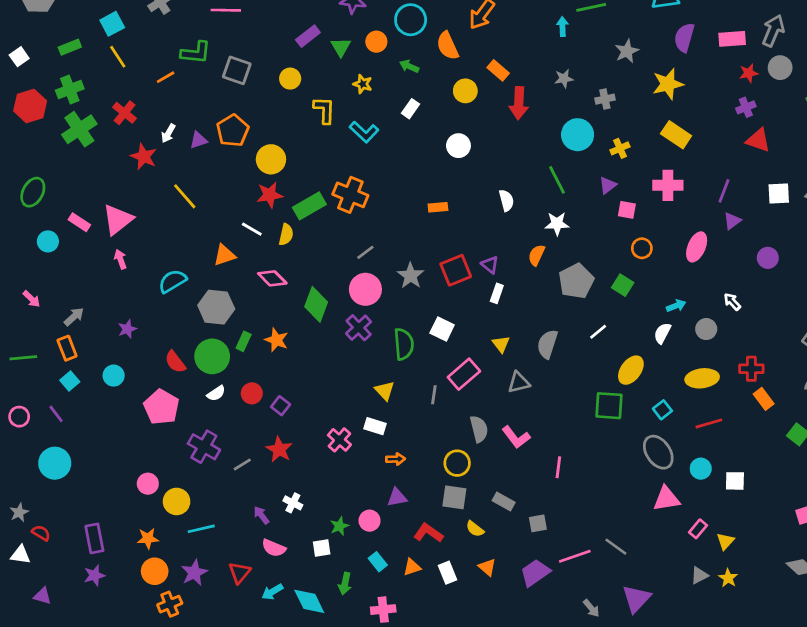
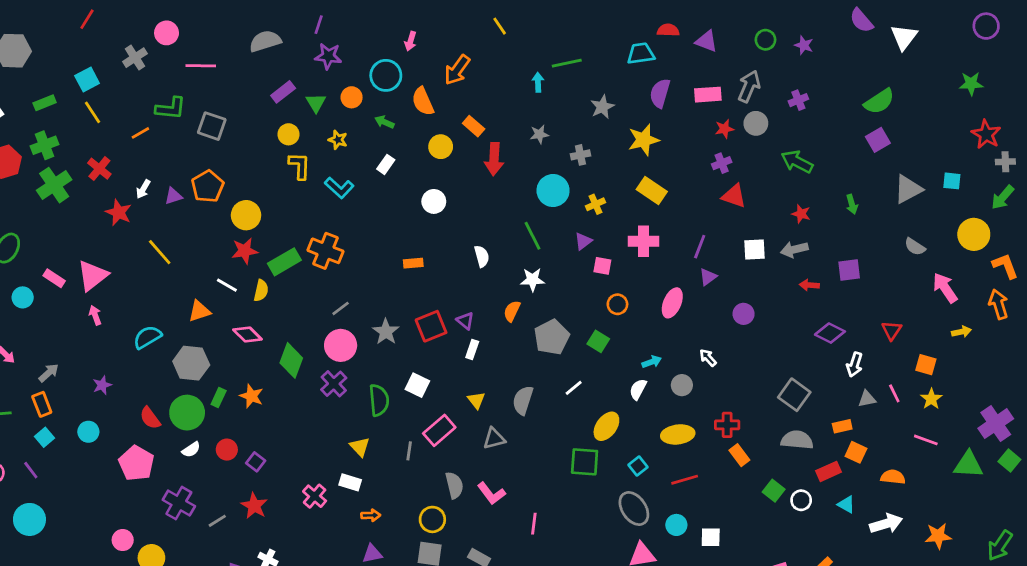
yellow circle: (290, 79) -> (289, 134), moved

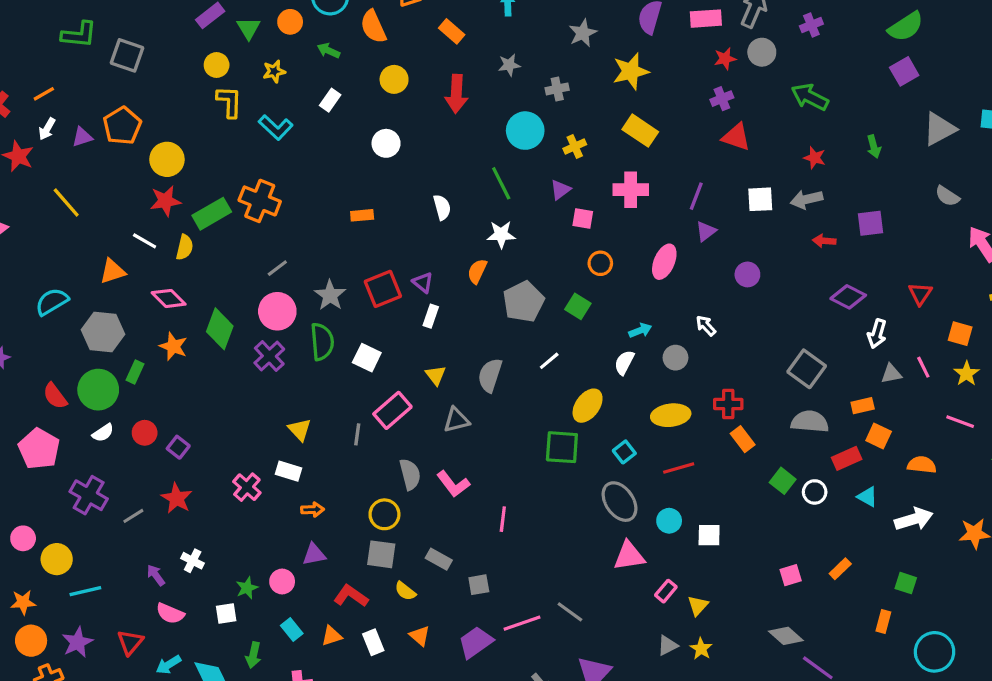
orange rectangle: (474, 126) -> (452, 31), moved
orange line: (140, 133) -> (44, 94), moved
yellow star: (338, 140) -> (274, 71), turned -30
orange star: (251, 396) -> (173, 346), moved
green semicircle: (379, 400) -> (322, 342), moved

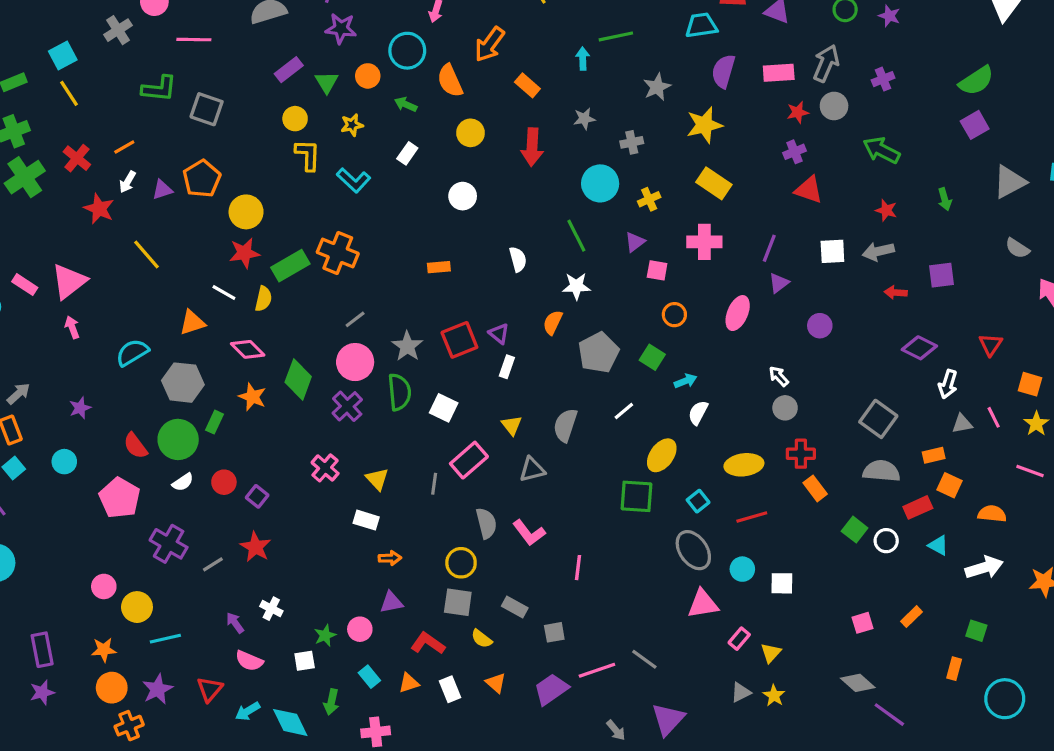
cyan arrow: (640, 330) -> (685, 381), moved
gray circle: (675, 358) -> (785, 408), moved
pink cross: (247, 487) -> (325, 468), moved

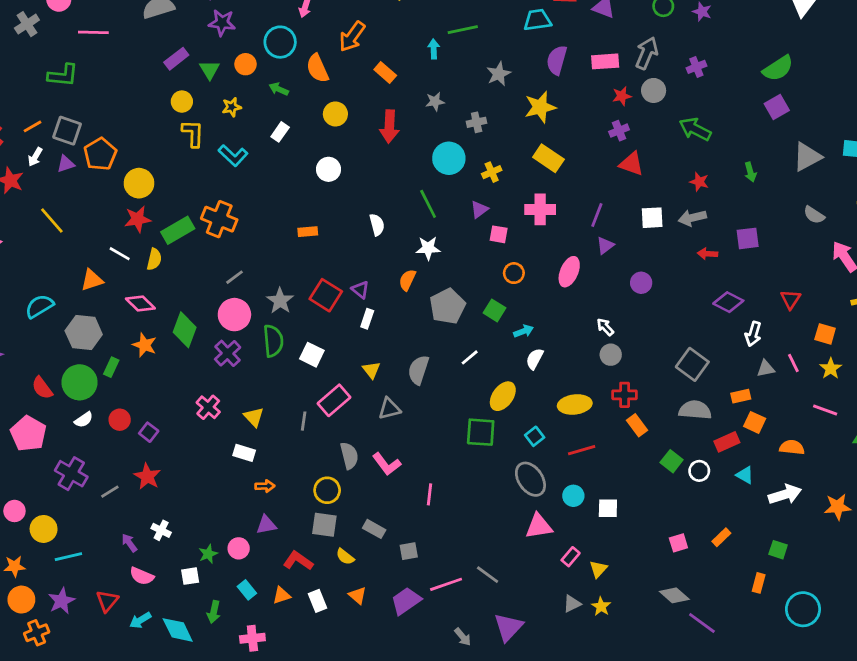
gray square: (207, 109) -> (67, 131), moved
red square: (459, 340) -> (326, 295), turned -36

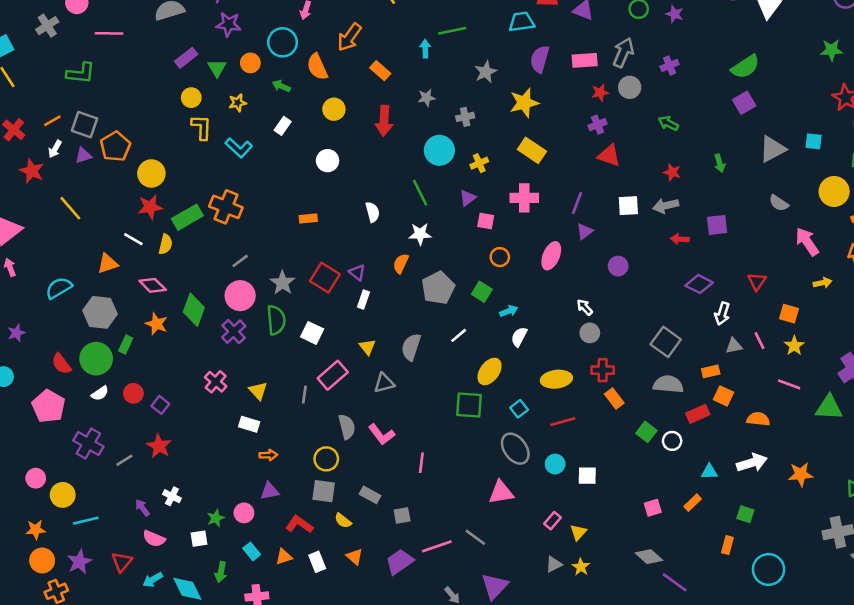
green arrow: (695, 129) -> (668, 123), size x0.7
cyan triangle: (745, 475) -> (709, 472), moved, turned -30
pink triangle: (539, 526) -> (501, 492), moved

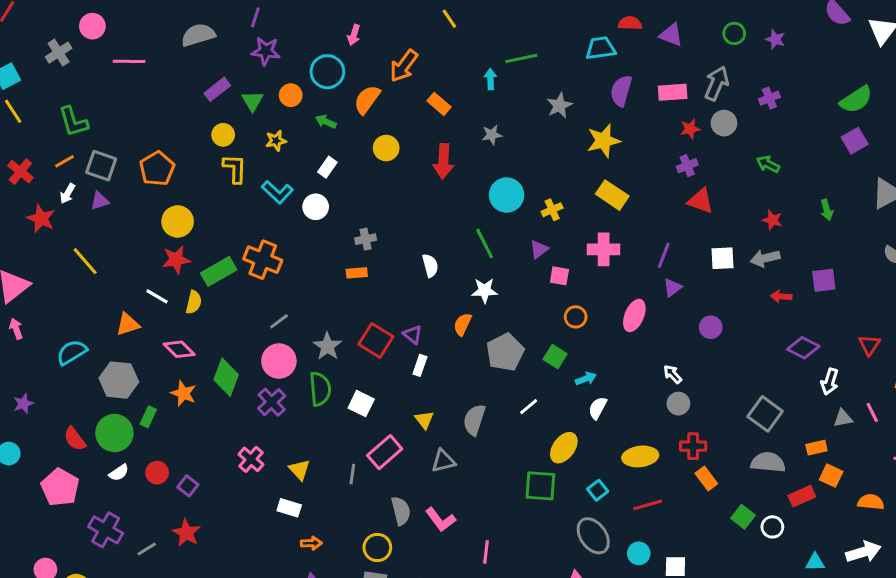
orange semicircle: (317, 67) -> (367, 100), turned 60
green L-shape: (81, 73) -> (73, 122), moved, turned 68
gray cross: (465, 117) -> (366, 239), moved
orange pentagon: (115, 146) -> (157, 169), moved
white circle: (328, 161) -> (316, 207), moved

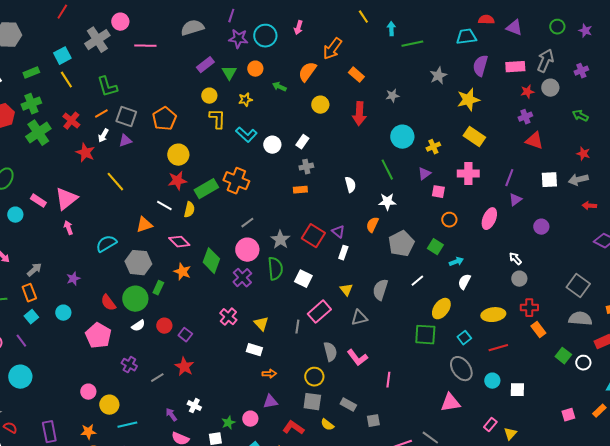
gray cross: (59, 53) -> (97, 40), size x1.4
cyan circle: (327, 72) -> (265, 36), moved
cyan arrow: (490, 79) -> (391, 29), moved
white rectangle: (327, 167) -> (302, 142), moved
purple cross: (106, 530) -> (129, 365), size x0.7

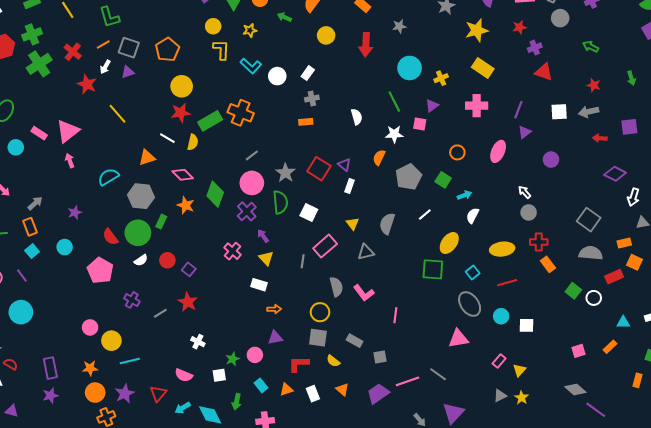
red star: (527, 92) -> (519, 27), moved
pink square: (438, 192) -> (420, 124), moved
purple arrow: (171, 415) -> (263, 236), moved
red L-shape: (293, 428) -> (299, 364), turned -35

